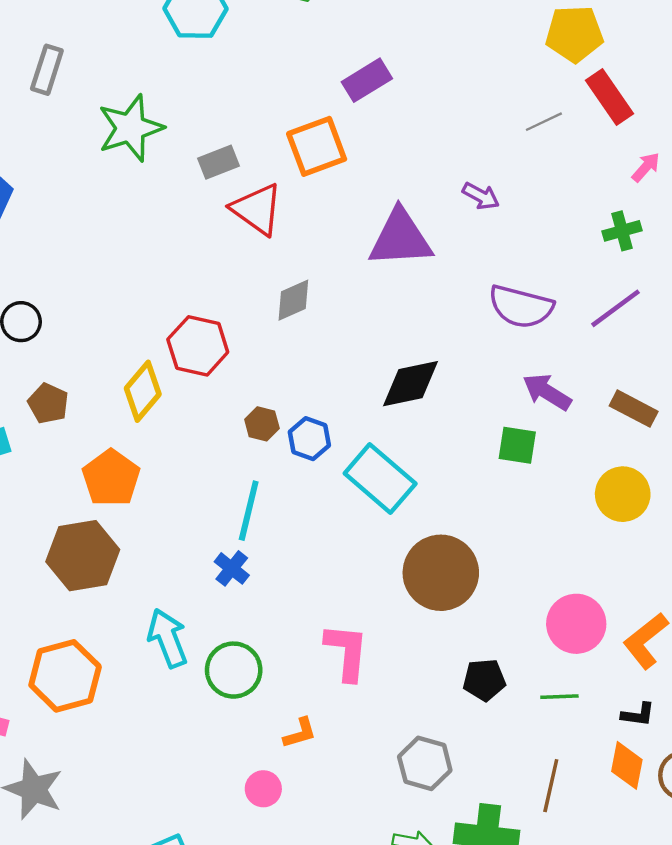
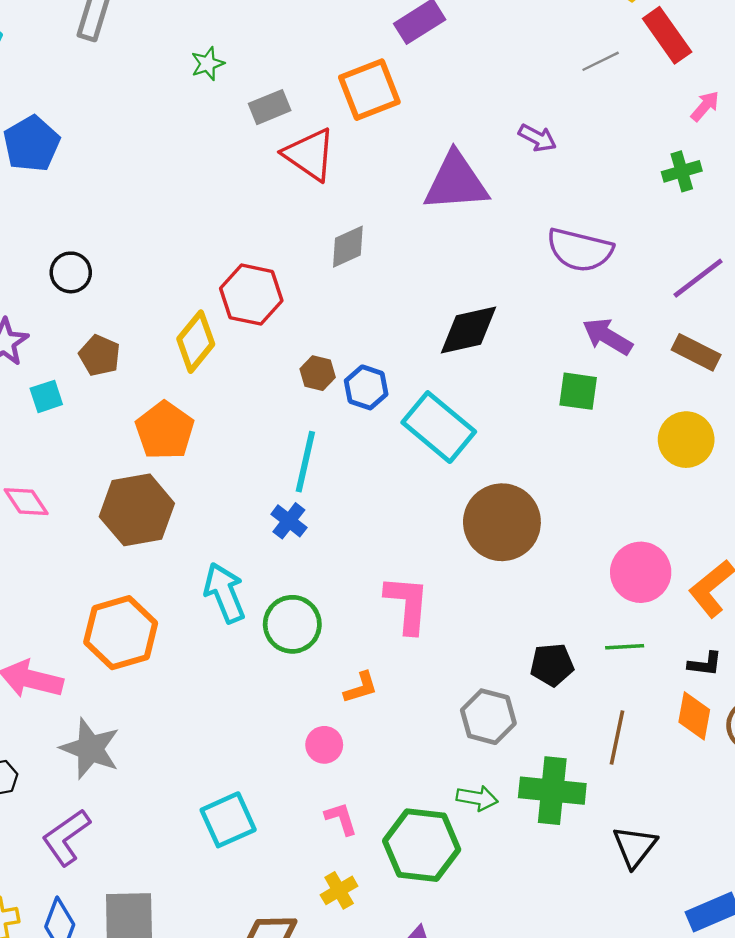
green star: (131, 128) -> (208, 64), moved, size x0.5
purple line: (616, 308) -> (698, 278), moved
black pentagon: (484, 680) -> (552, 665), moved

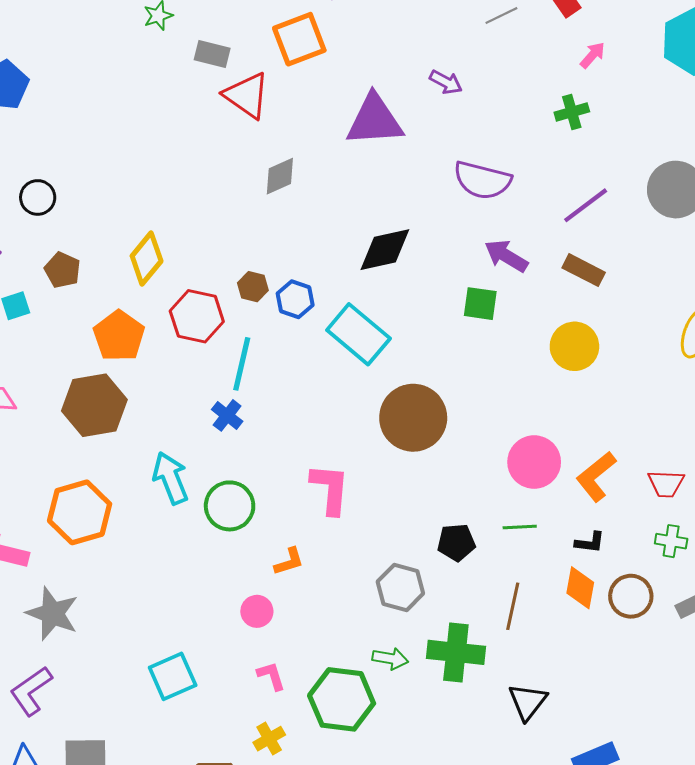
gray rectangle: (270, 107) -> (212, 54), turned 36
red hexagon: (251, 295) -> (197, 316), moved

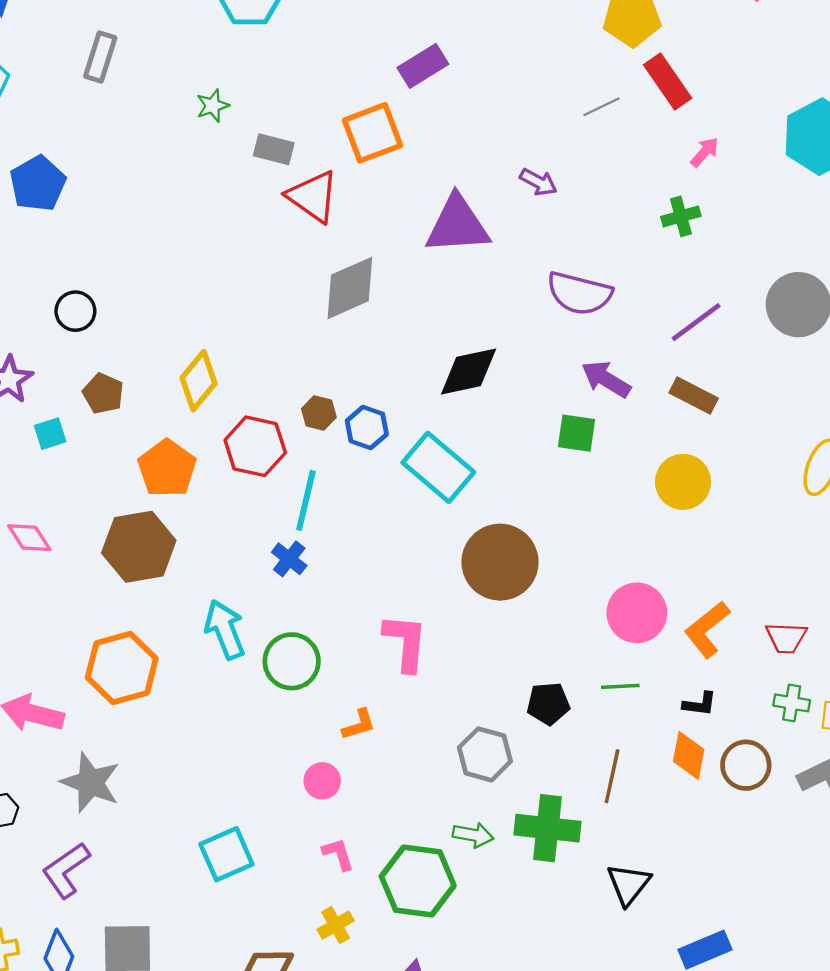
gray diamond: (280, 176) -> (350, 288), size x1.5

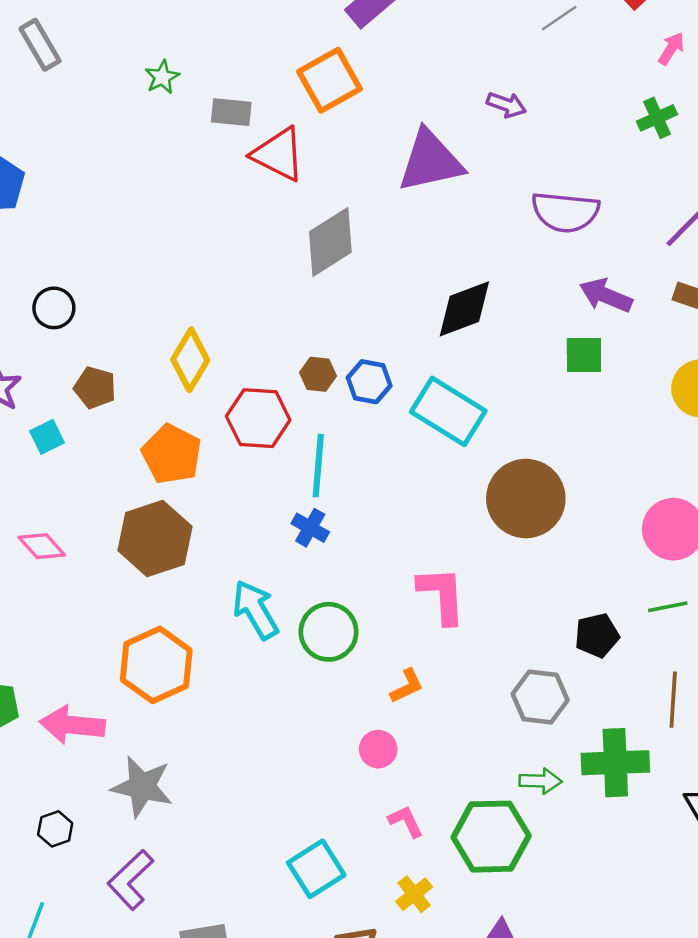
gray rectangle: (100, 57) -> (40, 45), turned -39
cyan square: (226, 854) -> (316, 869), moved

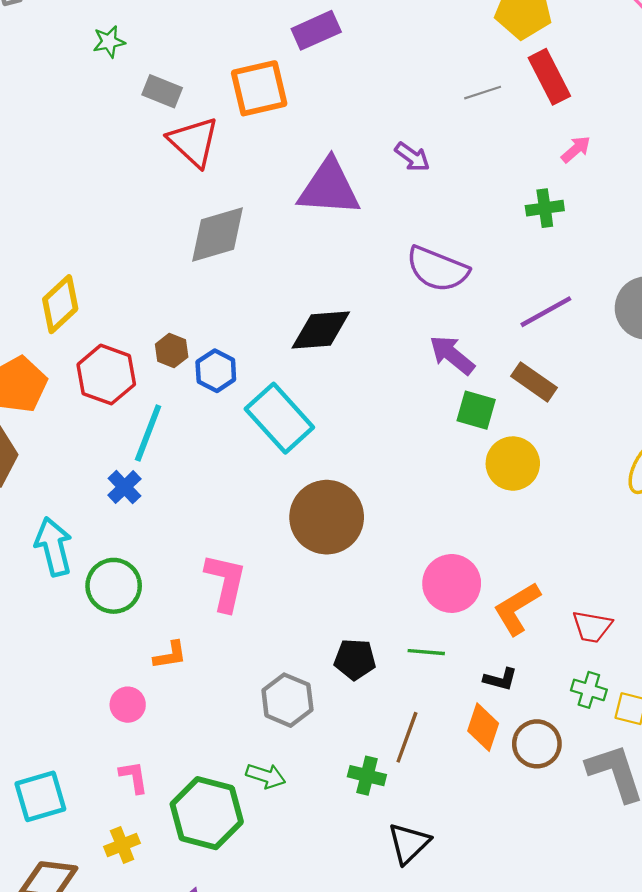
green square: (584, 355) -> (476, 410), moved
green cross: (615, 763) -> (367, 776), moved, size x0.6

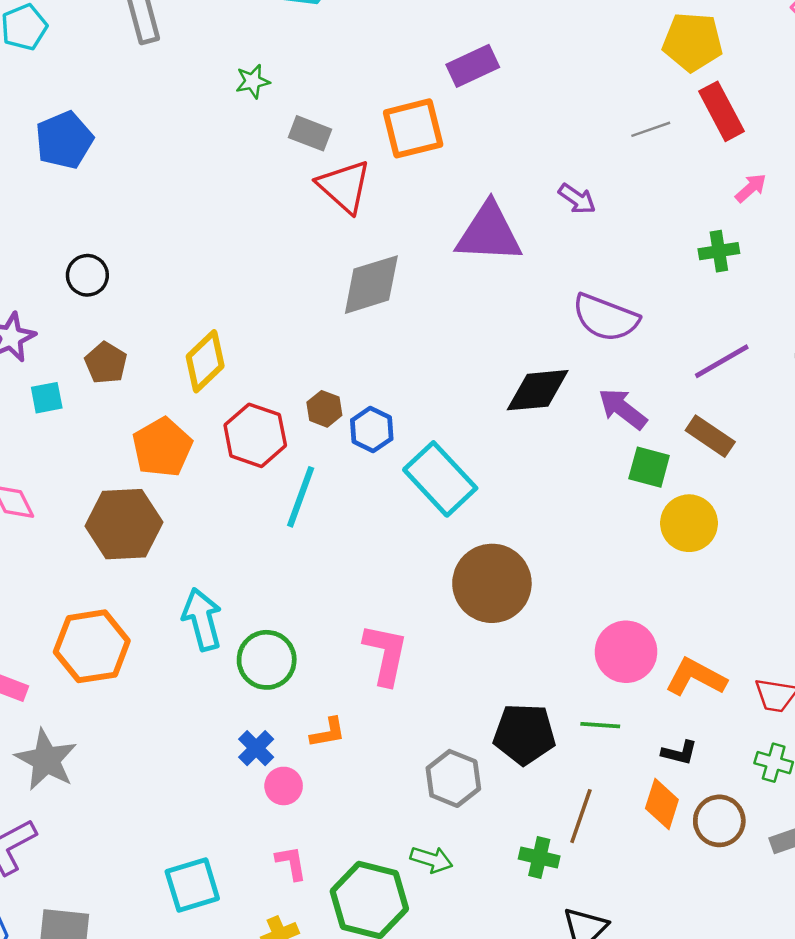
black diamond: (321, 330) -> (538, 390), moved
blue cross: (124, 487) -> (256, 748), moved
orange L-shape: (517, 608) -> (696, 677), turned 60
black pentagon: (355, 659) -> (524, 734), size x1.4

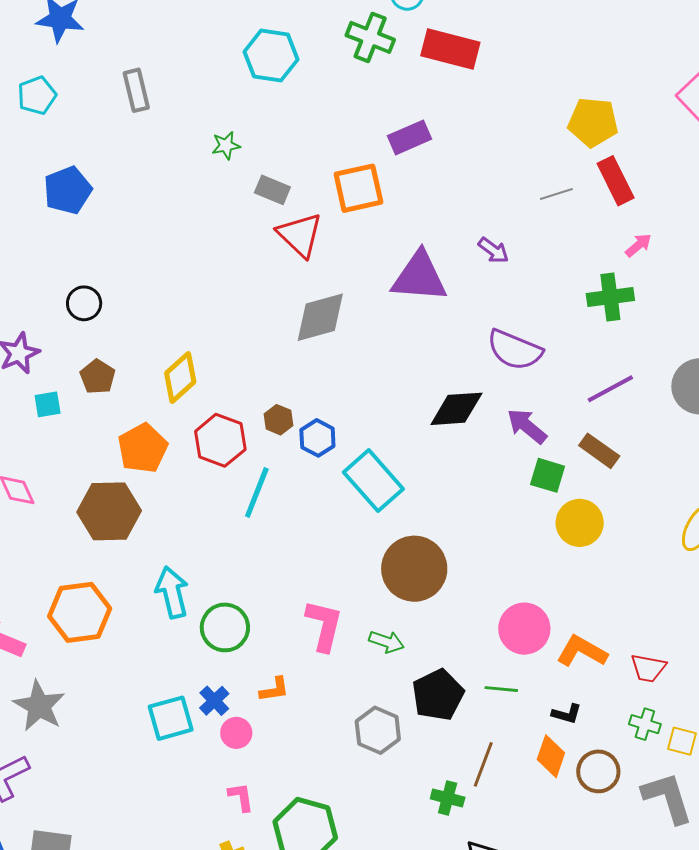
green cross: (719, 251) -> (610, 297), size x1.4
black pentagon: (524, 734) -> (438, 695), turned -30
green arrow: (432, 859) -> (386, 642), moved
cyan square: (192, 885) -> (171, 718), moved

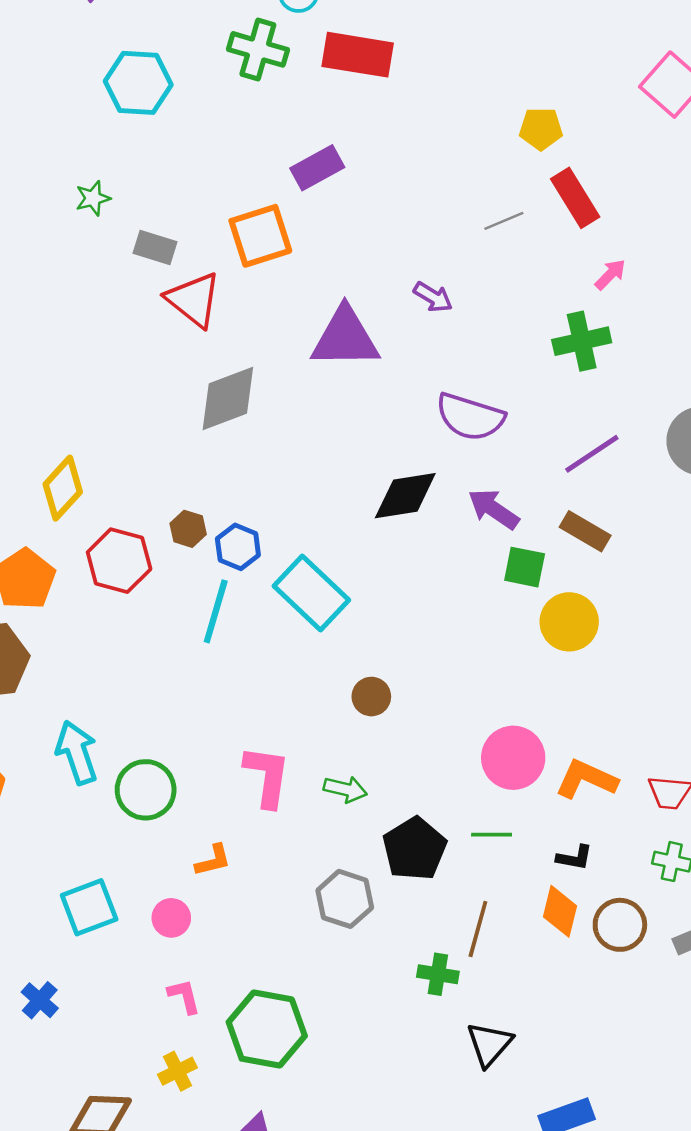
yellow pentagon: (593, 122) -> (541, 129), size x0.7
cyan line: (257, 493) -> (216, 611), moved
brown circle: (414, 569) -> (371, 697), size x0.5
blue cross: (214, 701) -> (40, 1000), moved

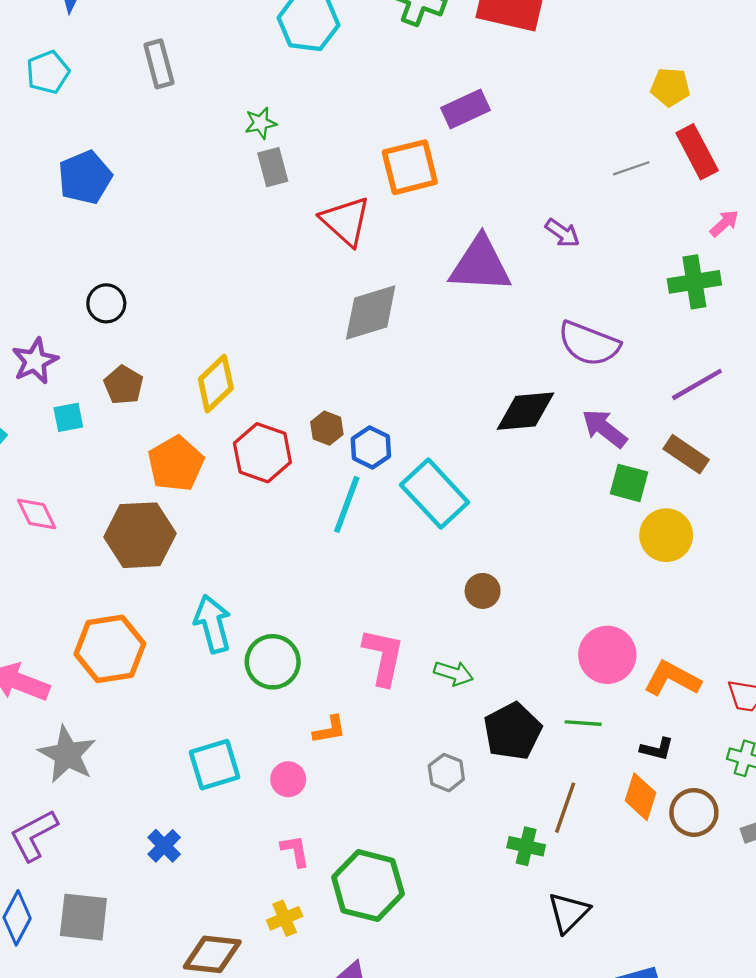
gray rectangle: (155, 248) -> (273, 167), moved, turned 54
gray hexagon: (345, 899) -> (446, 773), size x0.7

